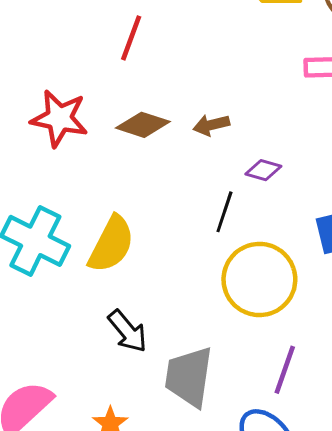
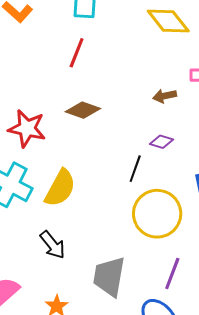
red star: (59, 118) -> (27, 128), moved
brown arrow: (211, 125) -> (165, 96), moved
black arrow: (128, 331) -> (53, 245), moved

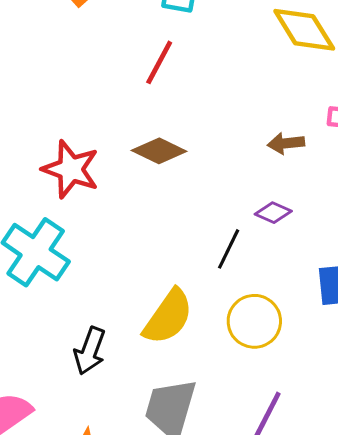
yellow semicircle: (60, 188) -> (168, 317), moved
yellow circle: (157, 214) -> (254, 321), size x0.7
black arrow: (53, 245) -> (90, 351), turned 52

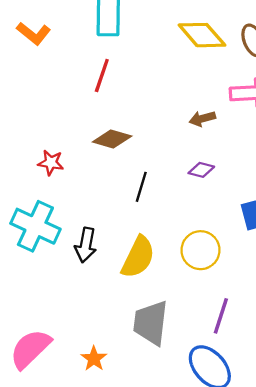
red star: (71, 169) -> (51, 163), size x0.6
black line: (229, 249) -> (141, 187), moved
black arrow: (90, 351) -> (86, 245), moved

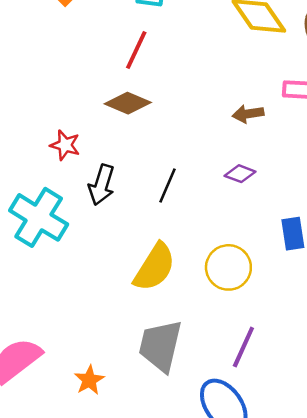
brown diamond: (112, 139) -> (128, 103), moved
black arrow: (86, 245) -> (102, 185), moved

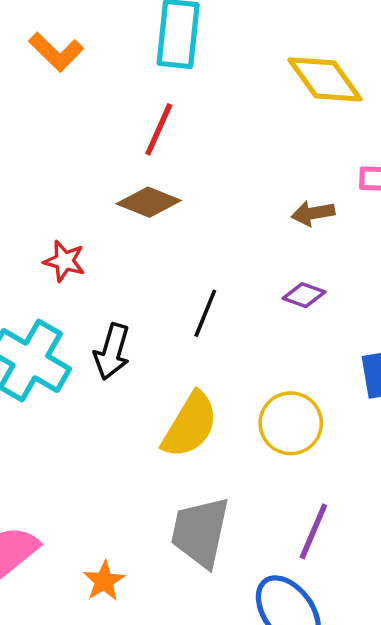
black arrow: (102, 185) -> (112, 352), moved

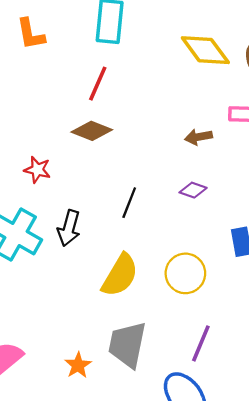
orange L-shape: (56, 52) -> (31, 34), turned 36
orange star: (104, 581) -> (78, 365), moved

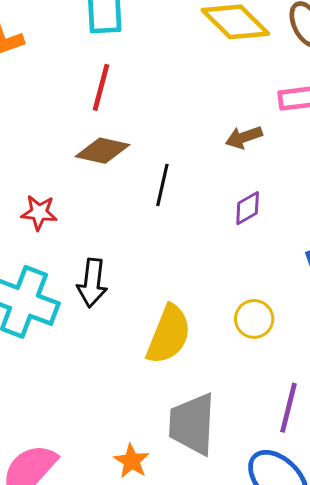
purple diamond: (193, 190) -> (248, 208), turned -40
black line: (129, 203) -> (162, 185), moved
yellow circle: (185, 273) -> (254, 319), size x0.7

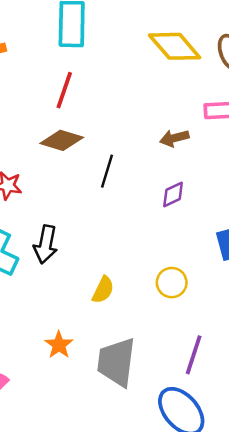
yellow semicircle: (169, 335) -> (103, 290), size x0.6
orange star: (132, 461) -> (59, 345), moved

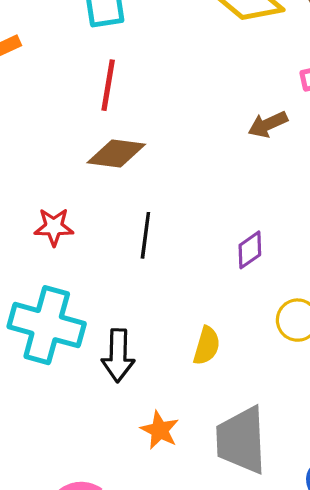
black line: (107, 171) -> (145, 235), moved
purple diamond: (173, 194) -> (250, 250), moved
black arrow: (46, 244) -> (118, 356), moved

